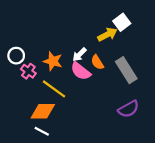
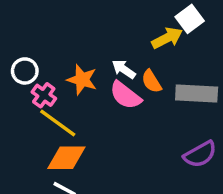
white arrow: (80, 54) -> (124, 69), turned 80
gray rectangle: (126, 70) -> (197, 94), turned -55
yellow line: (54, 89) -> (58, 123), moved

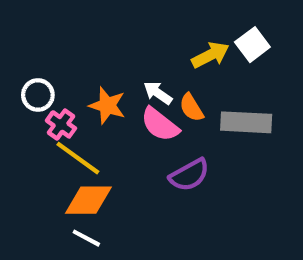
white square: (190, 19) -> (252, 45), moved
purple semicircle: (200, 154) -> (189, 175), moved

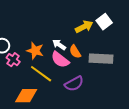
yellow line: (78, 158) -> (41, 74), moved

